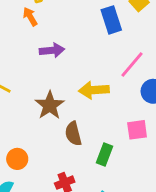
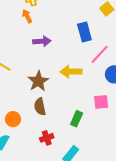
blue rectangle: (111, 20) -> (84, 32), moved
brown semicircle: (73, 134) -> (40, 107), moved

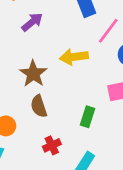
purple arrow: (42, 41) -> (32, 22), turned -30

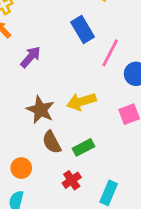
yellow arrow: (74, 57) -> (81, 102), moved
green rectangle: (88, 117) -> (84, 147), moved, turned 54

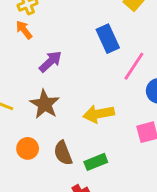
brown star: (40, 110) -> (45, 104), moved
orange circle: (21, 168) -> (28, 148), moved

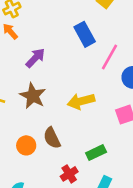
orange circle: (28, 148) -> (26, 145), moved
green rectangle: (96, 162) -> (96, 153), moved

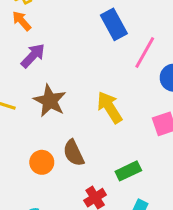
purple arrow: (35, 58) -> (33, 56), moved
yellow arrow: (81, 101) -> (110, 107), turned 72

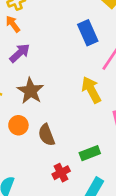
yellow arrow: (110, 107) -> (91, 90), moved
orange circle: (42, 162) -> (18, 125), moved

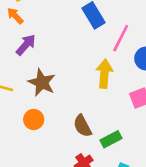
yellow arrow: (91, 90) -> (104, 74), turned 40
brown semicircle: (46, 135) -> (82, 126), moved

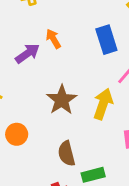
orange arrow: (15, 16) -> (53, 39), moved
brown star: (42, 82) -> (62, 100), moved

